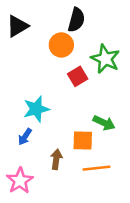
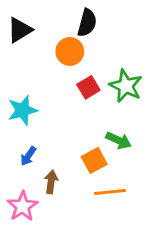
green star: (105, 59) -> (126, 86), moved
cyan star: (36, 109) -> (23, 110), moved
orange square: (83, 140) -> (94, 160), turned -30
brown arrow: (56, 159) -> (51, 182), moved

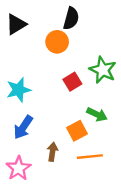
red square: (88, 87) -> (72, 82), moved
blue arrow: (28, 156) -> (23, 127), size x1.5
brown arrow: (51, 182) -> (52, 152), moved

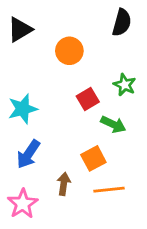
black semicircle: (71, 18) -> (122, 22), moved
green star: (103, 70) -> (125, 85), size x0.7
green arrow: (97, 114) -> (113, 124), moved

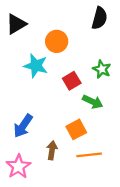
cyan star: (23, 109) -> (36, 66), moved, turned 30

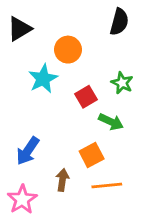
cyan star: (36, 66) -> (43, 79), turned 30

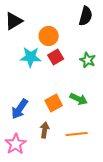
cyan star: (43, 79) -> (31, 57), turned 30
red square: (86, 97) -> (56, 57), moved
green arrow: (111, 122) -> (79, 99), moved
orange square: (92, 155) -> (54, 103), moved

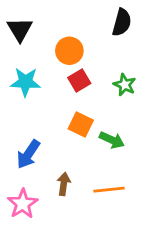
black triangle: (14, 21) -> (20, 29), turned -30
cyan star: (31, 57) -> (25, 82), moved
orange square: (54, 103) -> (81, 124), moved, turned -36

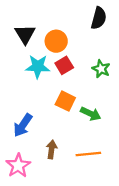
black triangle: (20, 29) -> (25, 34), moved
cyan star: (25, 82) -> (38, 67), moved

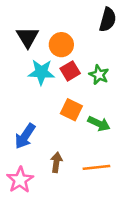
green star: (101, 69) -> (99, 75), moved

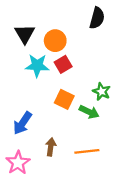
green star: (99, 75) -> (102, 92), moved

